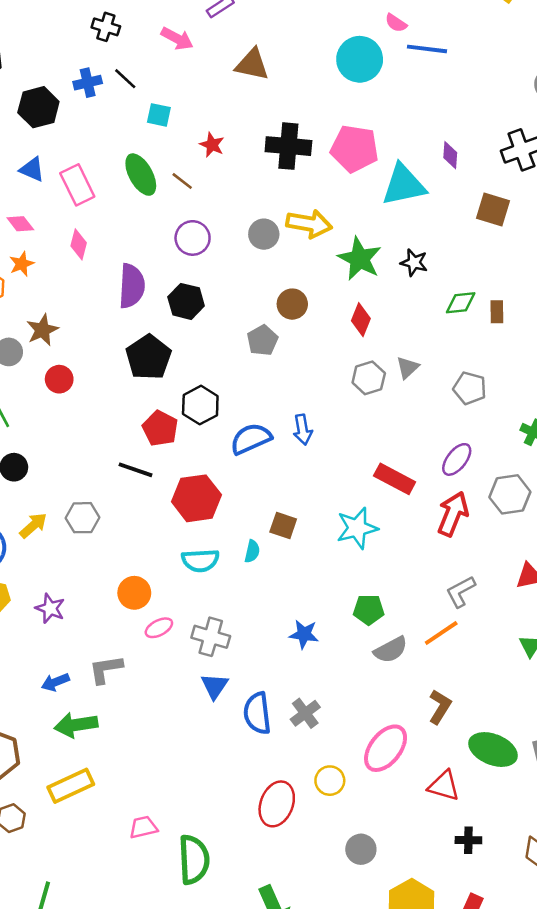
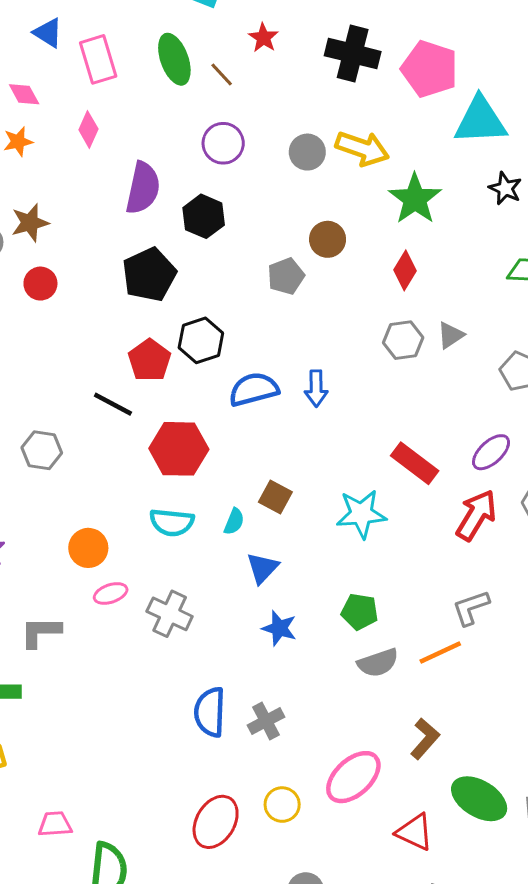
black star: (414, 263) -> (505, 188), moved
blue triangle: (215, 686) -> (262, 568), moved

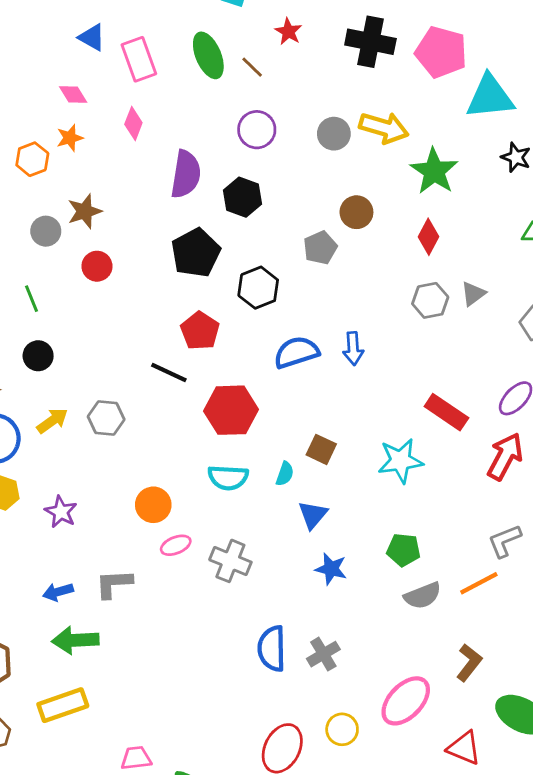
black hexagon: (201, 340) -> (258, 288), moved

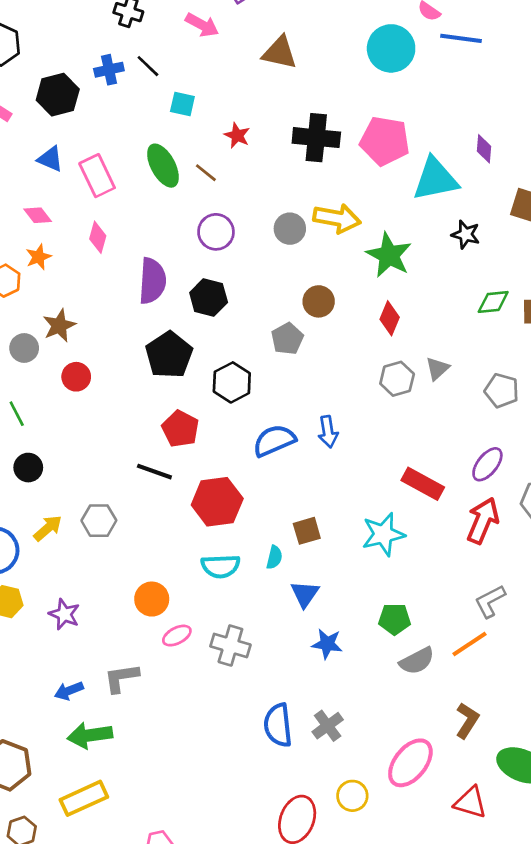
brown square: (321, 449) -> (307, 531), turned -36

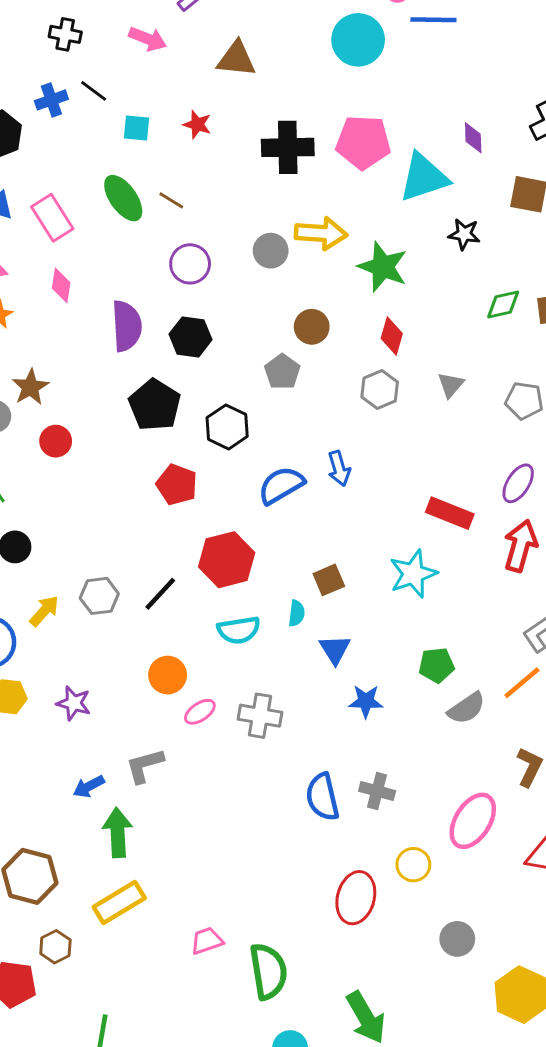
red star: (237, 135) -> (197, 124), moved
gray hexagon: (397, 379) -> (380, 389), moved
black line: (154, 472) -> (160, 594), moved, turned -60
gray cross: (328, 726) -> (377, 791), turned -32
green arrow: (90, 735) -> (118, 833), turned 102

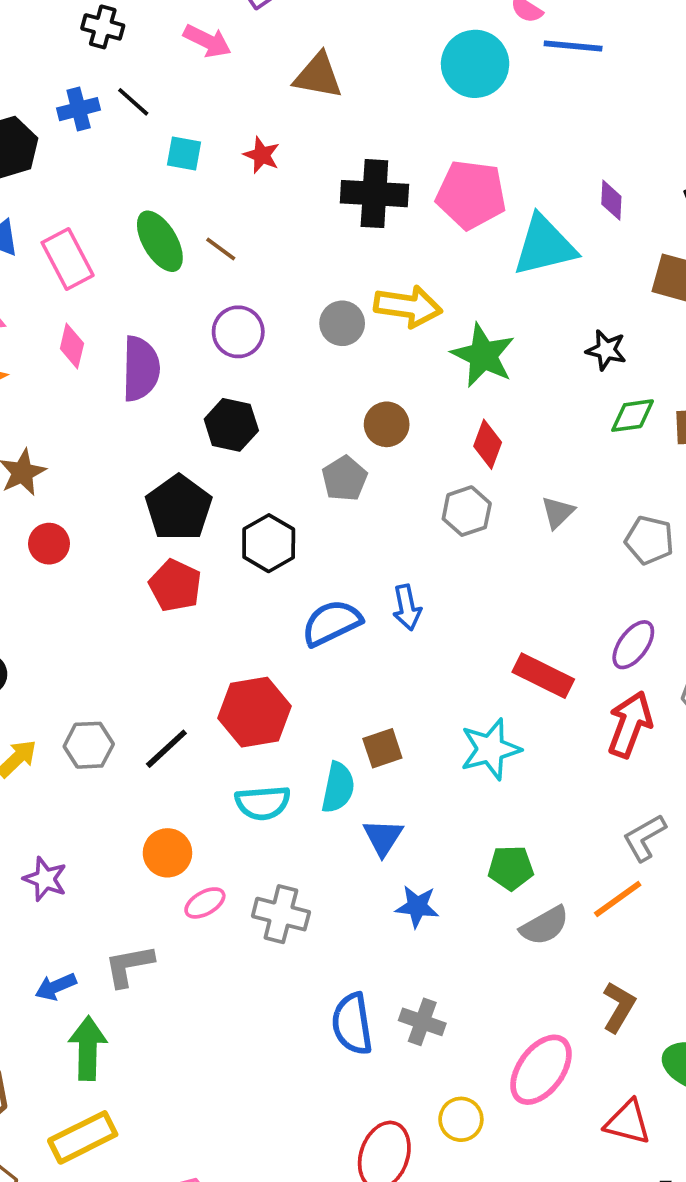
black star: (464, 234) -> (606, 350), moved
purple semicircle: (127, 326) -> (141, 369), moved
red pentagon: (177, 485) -> (175, 586), moved
cyan semicircle: (297, 613) -> (338, 787), size x1.5

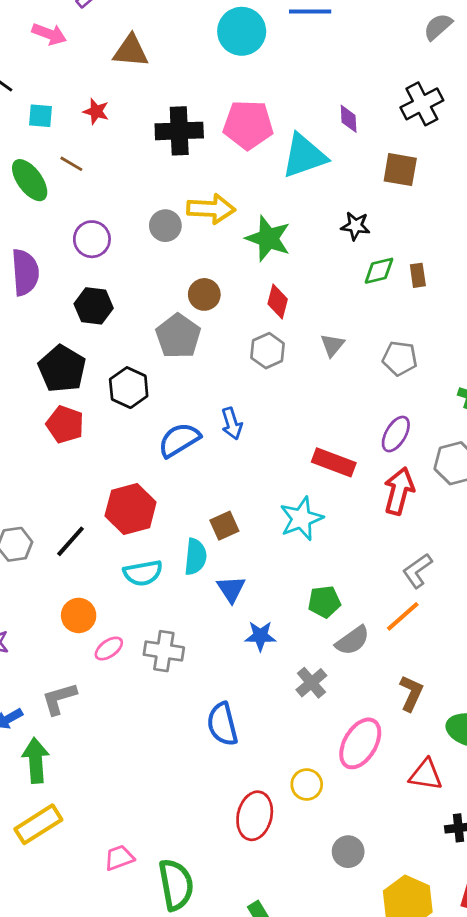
brown line: (221, 249) -> (71, 164), moved
gray pentagon: (345, 479) -> (178, 336), size x1.4
gray cross: (422, 1022) -> (311, 683), moved, turned 36

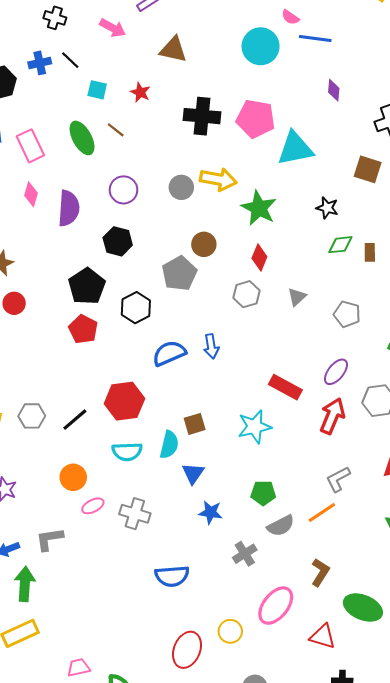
purple diamond: (349, 119) -> (334, 90), moved
blue semicircle: (222, 724) -> (172, 576), turned -88

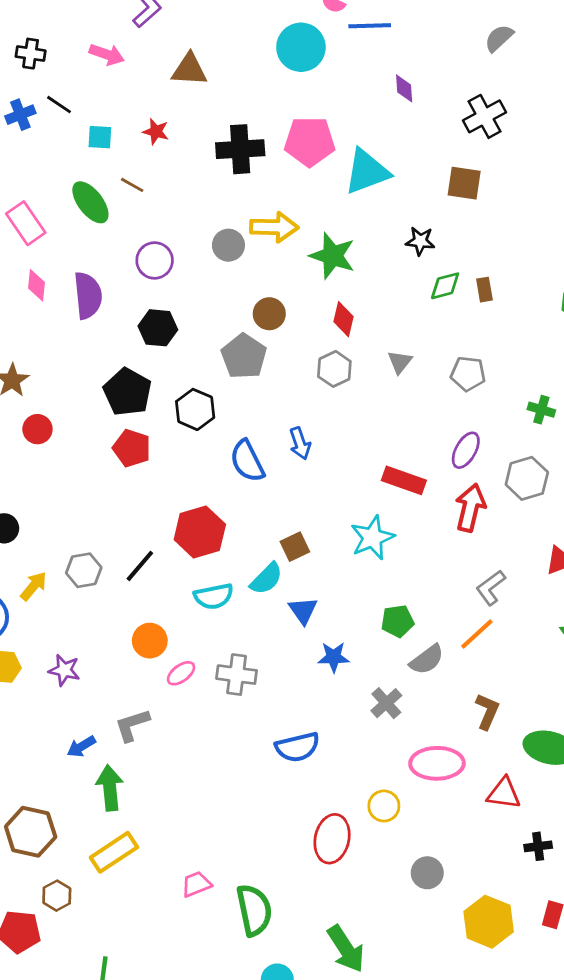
blue semicircle: (169, 353) -> (247, 461), turned -84
cyan semicircle: (169, 445) -> (266, 579), turned 40
pink ellipse: (276, 606) -> (437, 763), turned 60

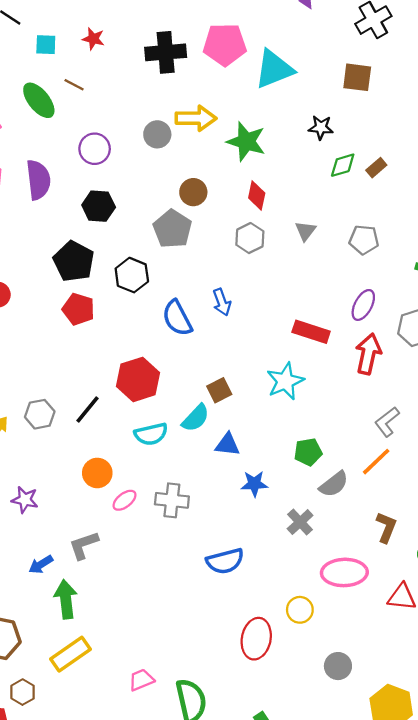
brown rectangle: (484, 290) -> (376, 168), turned 60
blue triangle: (303, 610) -> (227, 445), turned -48

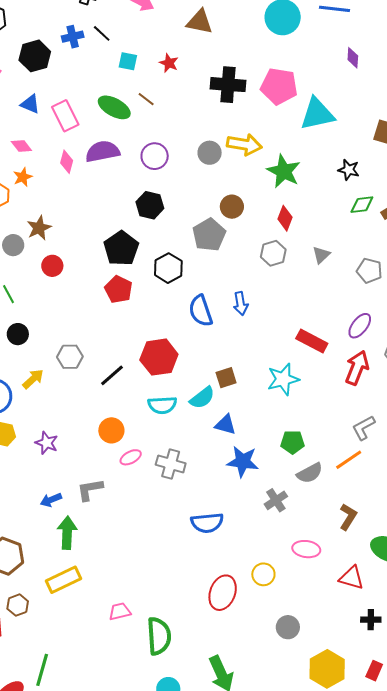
green ellipse: (39, 100) -> (114, 107), turned -32
purple semicircle: (38, 180) -> (103, 151), moved, turned -104
gray hexagon: (40, 414) -> (70, 357), moved
blue star: (254, 484) -> (243, 462), size x1.4
pink ellipse: (344, 572) -> (306, 549), size x0.7

